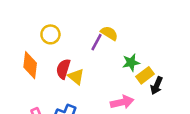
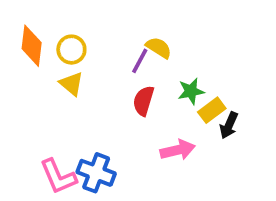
orange diamond: (30, 65) -> (32, 46), moved
red semicircle: (63, 69) -> (144, 101), moved
yellow triangle: (76, 77) -> (71, 84), moved

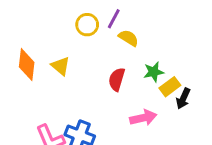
orange diamond: (32, 46) -> (27, 65), moved
yellow circle: (71, 50) -> (87, 25), moved
purple line: (140, 61) -> (114, 19), moved

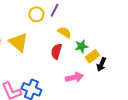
yellow semicircle: (129, 38) -> (64, 32), moved
yellow triangle: (61, 66) -> (18, 42), size x1.5

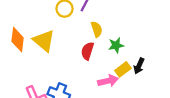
yellow semicircle: (64, 32) -> (97, 29), turned 40
yellow rectangle: (92, 56) -> (123, 69), moved

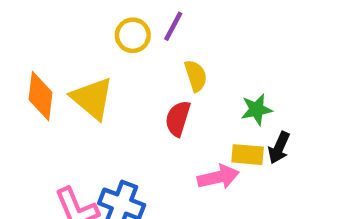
green star: (116, 45) -> (257, 110), moved
yellow rectangle: (123, 69) -> (248, 155), turned 42

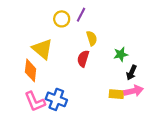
orange diamond: (40, 96) -> (31, 70), moved
yellow rectangle: (248, 155) -> (116, 94), moved
pink arrow: (218, 177) -> (134, 91), moved

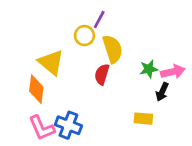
yellow circle: (62, 19) -> (84, 36), moved
yellow semicircle: (92, 38) -> (113, 49), size x1.5
pink arrow: (134, 91) -> (173, 72), moved

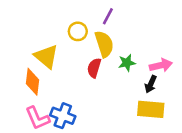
purple line: (99, 19) -> (108, 16), moved
green star: (149, 69) -> (127, 63), moved
yellow rectangle: (143, 119) -> (151, 109), moved, size x1.5

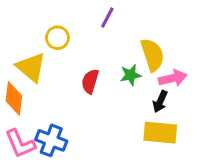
yellow circle: (78, 31) -> (57, 38), moved
yellow semicircle: (104, 44) -> (152, 55), moved

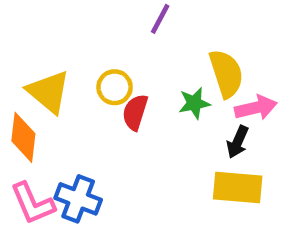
yellow circle: (57, 38) -> (115, 87), moved

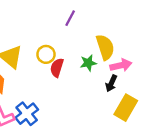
yellow rectangle: (238, 187) -> (126, 108), moved, turned -65
blue cross: (78, 199) -> (27, 114), turned 30

